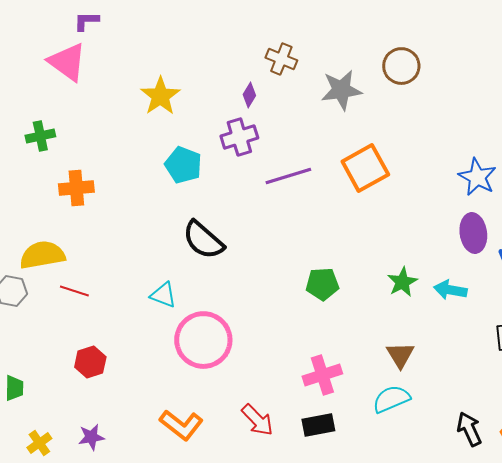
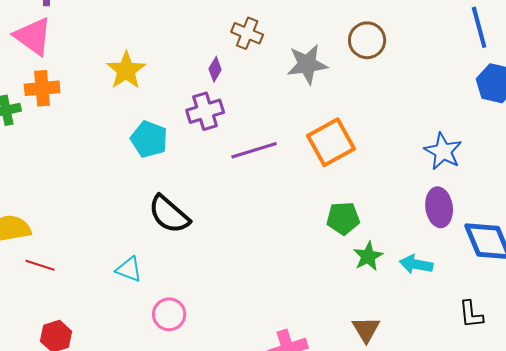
orange cross: (76, 188) -> (42, 88), moved
green pentagon: (322, 284) -> (343, 218), moved
pink circle: (203, 340) -> (169, 314), size x0.6

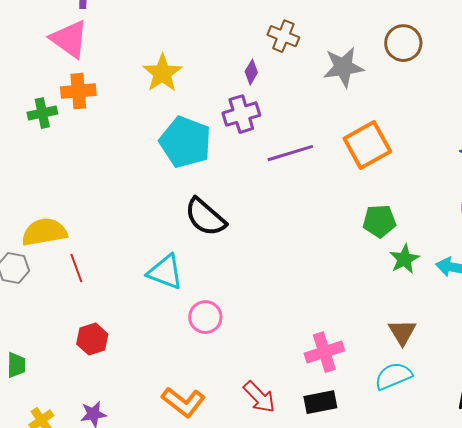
cyan pentagon: (149, 139) -> (185, 142), size x1.4
red line: (40, 265) -> (76, 268), turned 52
cyan triangle: (129, 269) -> (165, 272), size x1.4

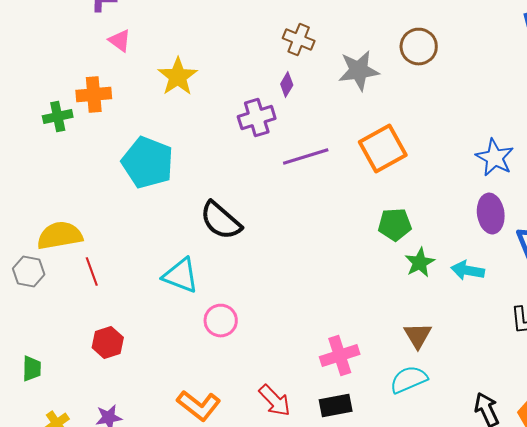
pink triangle: (69, 39) -> (120, 40), moved, size x0.6
purple diamond: (251, 72) -> (287, 84), moved
cyan pentagon: (185, 142) -> (148, 162), moved

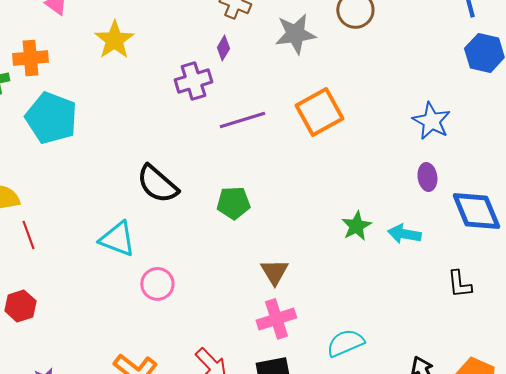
cyan pentagon: (148, 162) -> (51, 118), moved
purple ellipse: (491, 214) -> (427, 177), size x0.7
green pentagon: (395, 224) -> (233, 203), moved
brown triangle: (418, 336) -> (274, 272), moved
red hexagon: (108, 342) -> (20, 306), moved

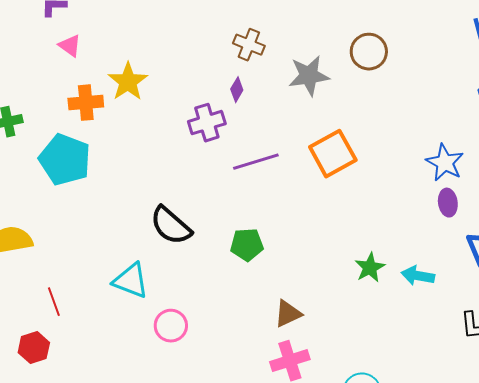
orange cross: (30, 58) -> (86, 103), moved
purple ellipse: (427, 177) -> (448, 203), moved
red line: (28, 235) -> (54, 302), moved
brown triangle: (274, 272) -> (288, 314), turned 36

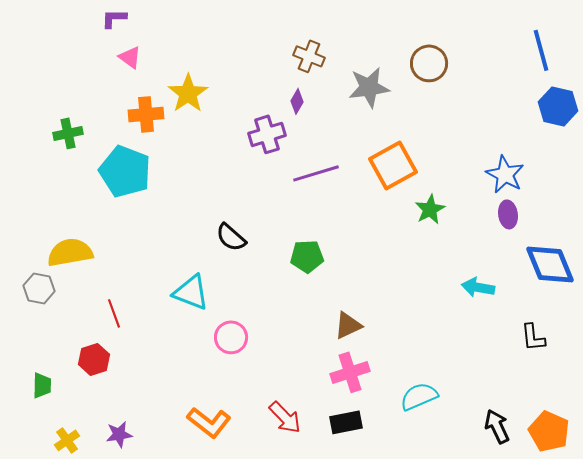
black semicircle: (171, 226) -> (231, 237), size x0.7
green star: (370, 268) -> (430, 209), moved

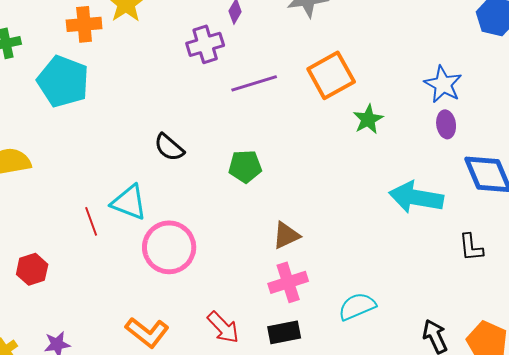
cyan arrow: (478, 287) -> (416, 197), size x1.6
red line: (114, 313) -> (91, 221), moved
pink circle: (231, 337) -> (169, 247), size x1.6

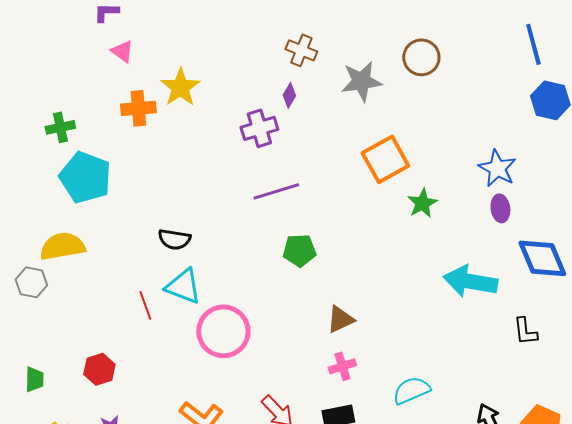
cyan pentagon: (63, 81) -> (85, 177), moved
purple line: (254, 83) -> (276, 191), moved
black semicircle: (169, 147) -> (174, 239), moved, turned -32
red hexagon: (32, 269) -> (99, 369), moved
pink cross: (288, 282) -> (342, 366), size x0.7

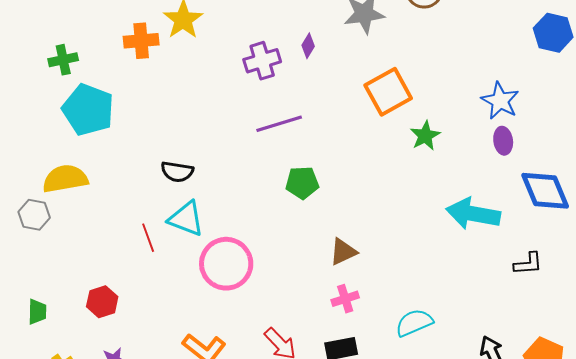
purple diamond: (289, 95) -> (308, 46), moved
black L-shape: (525, 331) -> (528, 264), turned -88

